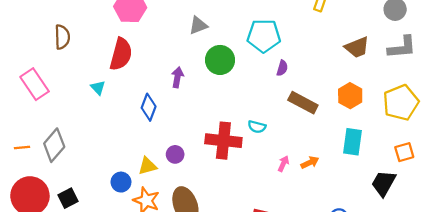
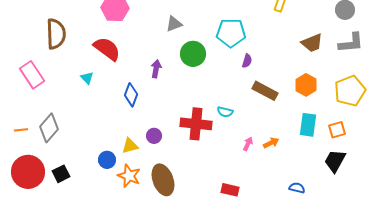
brown semicircle: (62, 37) -> (56, 34), size x1.4
red semicircle: (121, 54) -> (107, 49), turned -68
orange square: (404, 152) -> (337, 130), moved

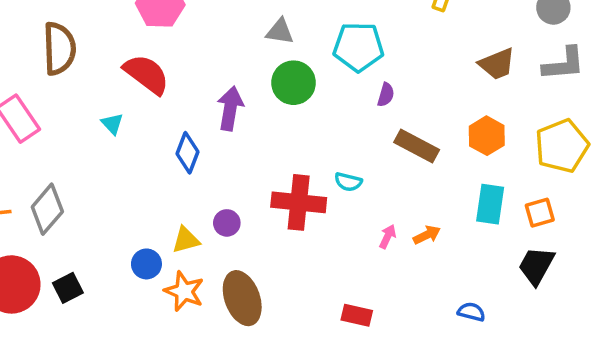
gray triangle: (174, 24) -> (280, 31), moved, turned 30
purple arrow: (156, 69) -> (230, 108), size x1.4

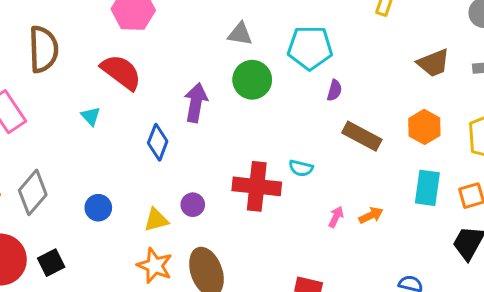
blue circle: (146, 264) -> (98, 208), moved

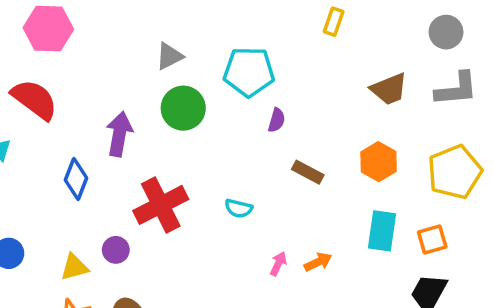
gray triangle: (240, 34) -> (169, 56), turned -36
brown rectangle: (362, 136) -> (308, 172), size x0.7
red cross: (257, 186) -> (161, 205), moved, turned -33

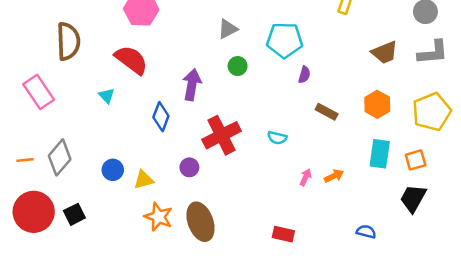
green circle: (183, 108) -> (238, 66), size x0.6
yellow triangle: (74, 267) -> (144, 180), moved

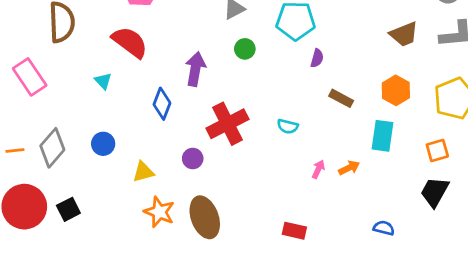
cyan rectangle: (380, 154) -> (382, 136), moved
blue circle: (113, 170) -> (103, 144), moved

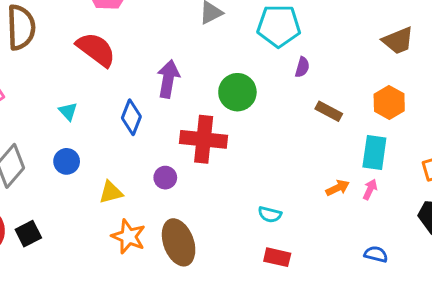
green circle: (245, 49) -> (237, 92), moved, size x1.6
cyan triangle: (103, 81) -> (68, 111), moved
red cross: (227, 124) -> (204, 139), turned 33
cyan semicircle: (288, 126) -> (270, 214), moved
pink arrow: (318, 169) -> (370, 189), moved

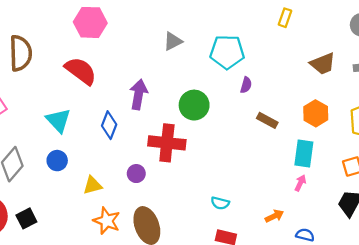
cyan triangle: (68, 111) -> (58, 120), size x1.6
orange arrow: (338, 188) -> (274, 216), moved

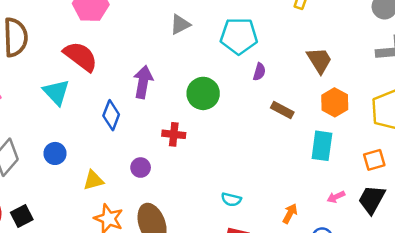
brown trapezoid: (323, 64) -> (319, 60), moved, turned -100
cyan triangle: (58, 120) -> (56, 92), moved
red cross: (167, 143) -> (174, 134), size x0.6
pink arrow: (300, 183) -> (336, 197), moved, turned -140
orange arrow: (274, 216) -> (290, 213), turned -36

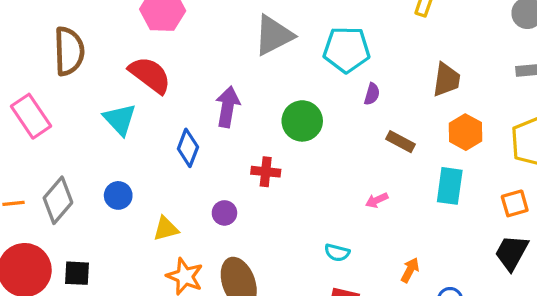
gray triangle: (180, 24) -> (274, 35), size x1.6
brown trapezoid: (319, 60) -> (446, 80), turned 40
pink arrow: (336, 197) -> (377, 200), moved
black square: (22, 216) -> (77, 273), turned 30

